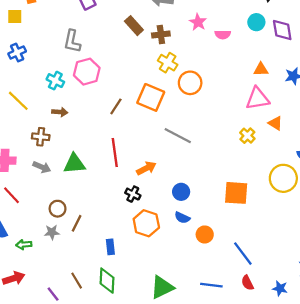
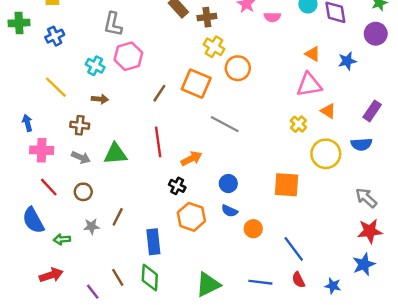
orange triangle: (261, 69) -> (313, 54), turned 32
yellow circle: (283, 178) -> (326, 154), moved
brown circle: (58, 209) -> (83, 192), moved
blue rectangle: (110, 247) -> (153, 242), size x1.5

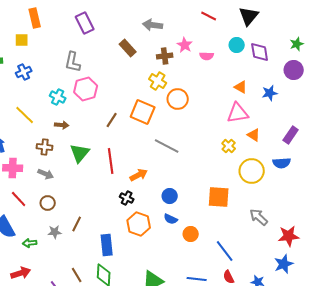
brown cross: (207, 17) -> (165, 56), moved
green triangle: (115, 154) -> (80, 153), moved, turned -45
gray arrow: (366, 198) -> (259, 217), moved

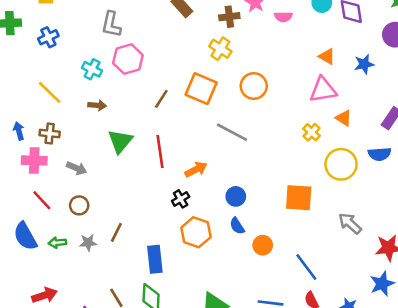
orange circle: (178, 99) -> (254, 86), moved
brown cross: (45, 147) -> (50, 133), moved
black cross: (127, 198) -> (181, 199), turned 32
blue semicircle: (171, 219) -> (237, 226), turned 32
green arrow: (30, 243) -> (57, 243), moved

